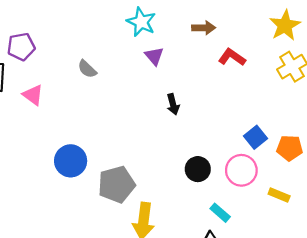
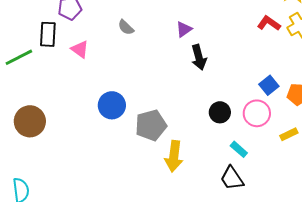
purple triangle: (154, 56) -> (184, 29), moved, turned 36
red L-shape: (232, 57) -> (269, 23), moved
black arrow: (173, 104) -> (199, 57), size x1.4
yellow rectangle: (279, 195) -> (289, 134), turned -48

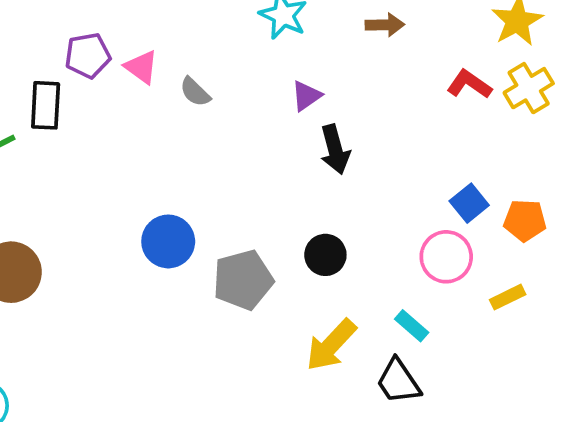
pink triangle: (80, 49) -> (141, 67), moved
black circle: (220, 112) -> (325, 255), moved
yellow arrow: (174, 156) -> (331, 345), moved, turned 36

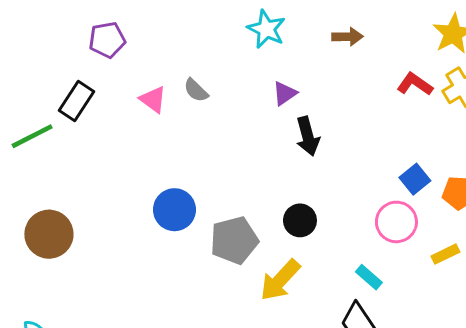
purple pentagon: (88, 55) -> (107, 40), moved
pink triangle: (141, 67) -> (153, 99), moved
black rectangle: (46, 105) -> (77, 101), turned 30
yellow arrow: (331, 345) -> (280, 280), moved

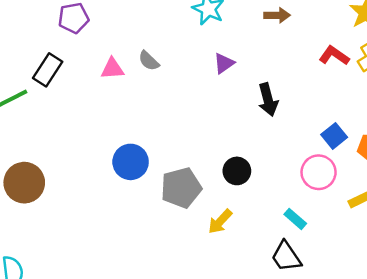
pink triangle: (153, 99) -> (112, 69), turned -40
black arrow: (308, 136) -> (268, 100), moved
yellow arrow: (280, 280) -> (220, 222), size x0.7

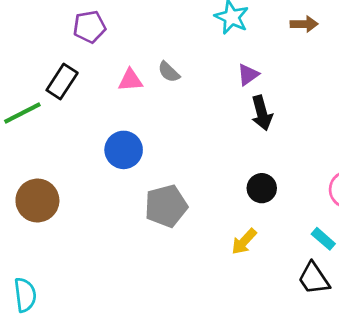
black arrow: (268, 100) -> (262, 113), moved
blue circle: (131, 162) -> (124, 150), moved
gray pentagon: (181, 188) -> (166, 206), moved

